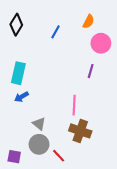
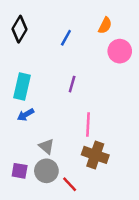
purple line: (91, 71) -> (72, 84), moved
purple square: (14, 157) -> (20, 171), moved

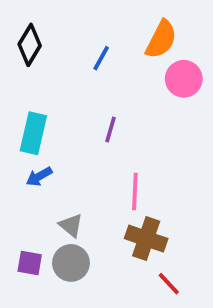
orange semicircle: (105, 25) -> (161, 39), size x1.5
red line: (70, 184) -> (169, 284), moved

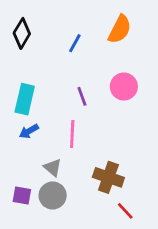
pink circle: (184, 79) -> (124, 87), moved
purple line: (110, 130) -> (82, 96), turned -36
pink line: (135, 192) -> (72, 134), moved

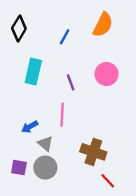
cyan rectangle: (25, 99) -> (33, 72), moved
blue arrow: (29, 131) -> (30, 127), moved

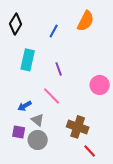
pink circle: (106, 74) -> (100, 85), moved
pink line: (62, 115) -> (52, 96), turned -48
purple square: (19, 168) -> (19, 132), moved

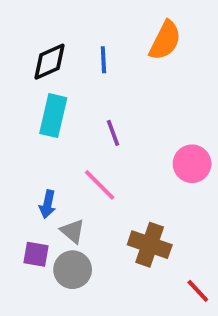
black diamond: (16, 24) -> (49, 62), moved, turned 35
blue line: (54, 31) -> (103, 60), turned -32
blue arrow: (25, 106) -> (48, 204), turned -48
red line: (90, 151) -> (198, 291), moved

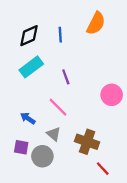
cyan rectangle: (53, 116) -> (31, 67), turned 40
blue arrow: (48, 204) -> (28, 118), turned 112
gray triangle: (73, 231) -> (54, 134), moved
red line: (198, 291) -> (103, 169), moved

